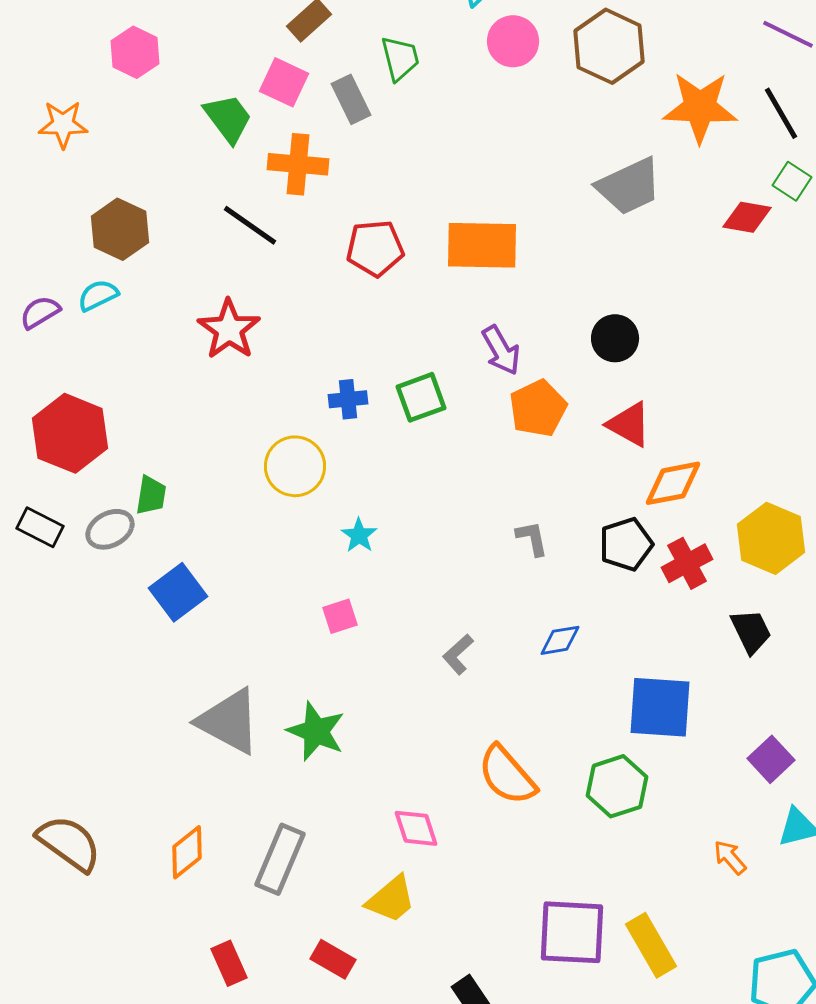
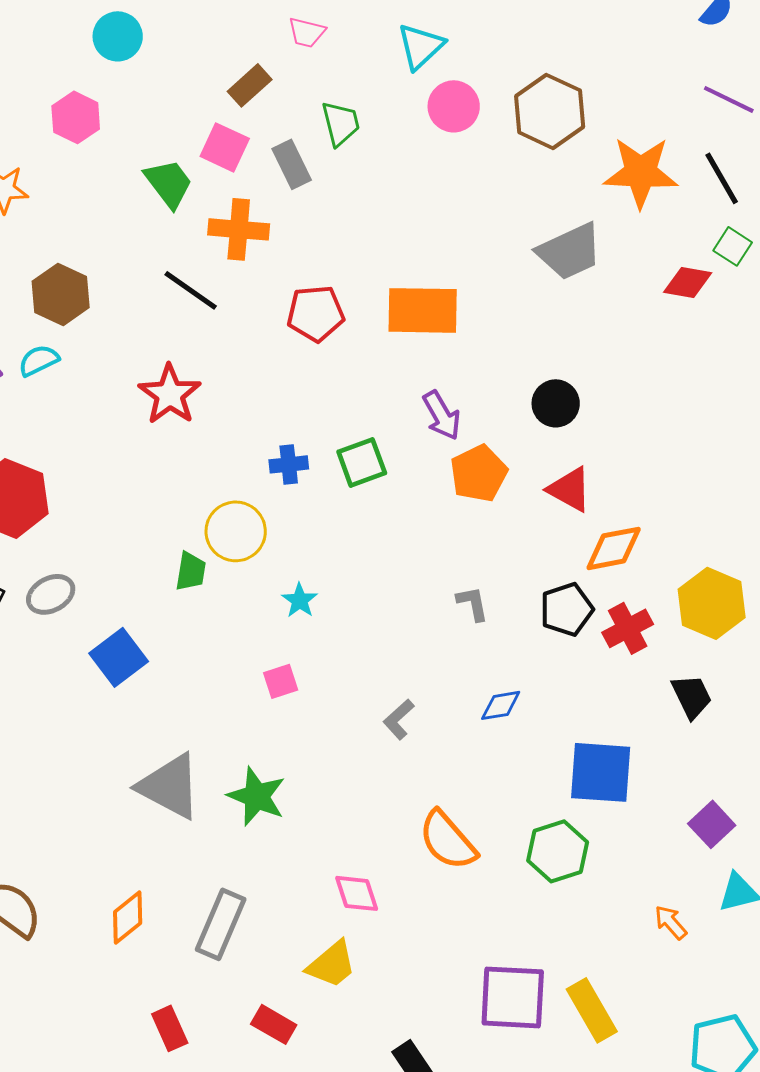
green trapezoid: (151, 495) -> (191, 571), moved

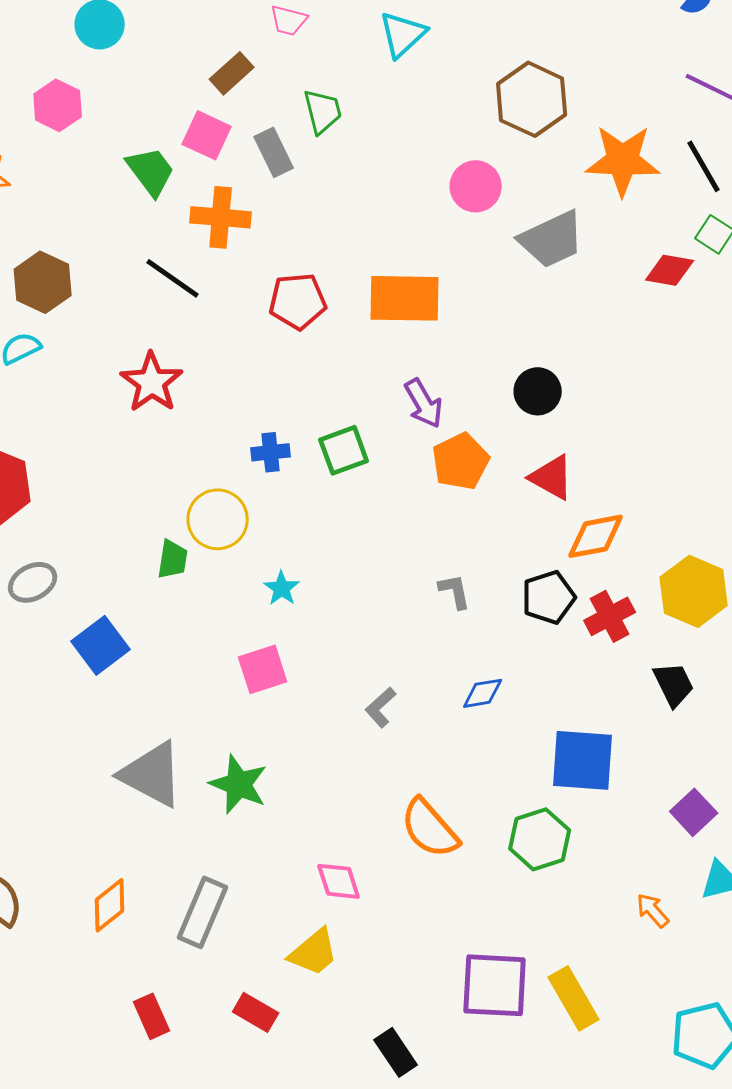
pink circle: (454, 106) -> (476, 186), moved
pink square: (281, 681) -> (263, 669), size x1.4

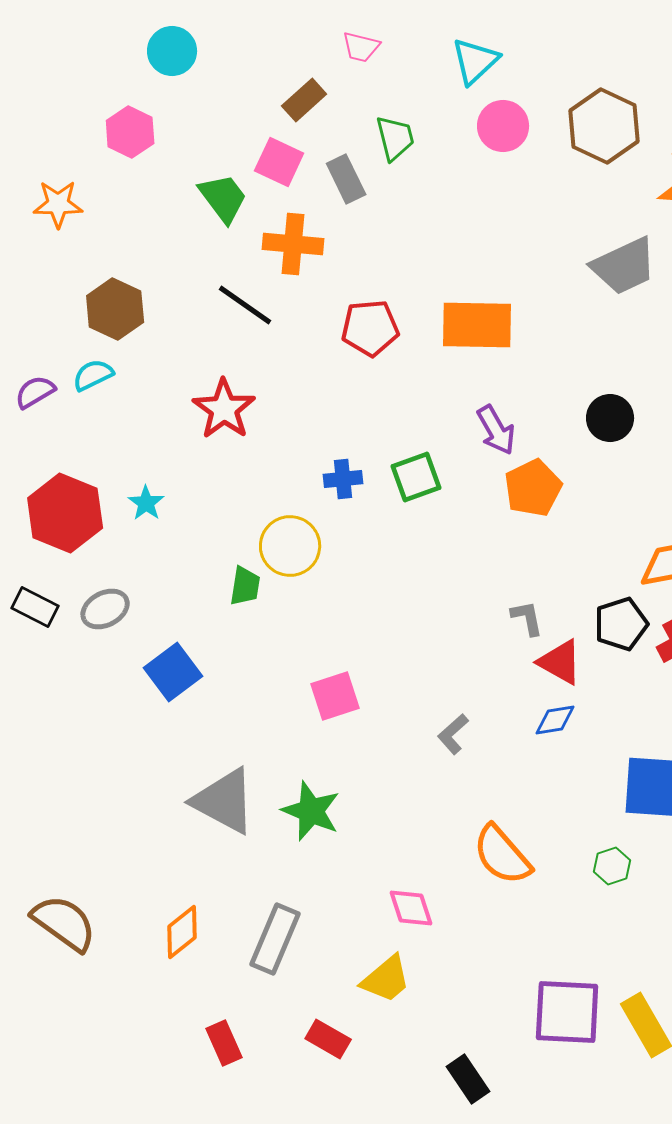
pink circle: (476, 186) -> (503, 126), moved
red triangle: (552, 477) -> (560, 662), moved
cyan star: (282, 588) -> (146, 503), moved
green hexagon: (540, 839) -> (612, 866), size x0.6

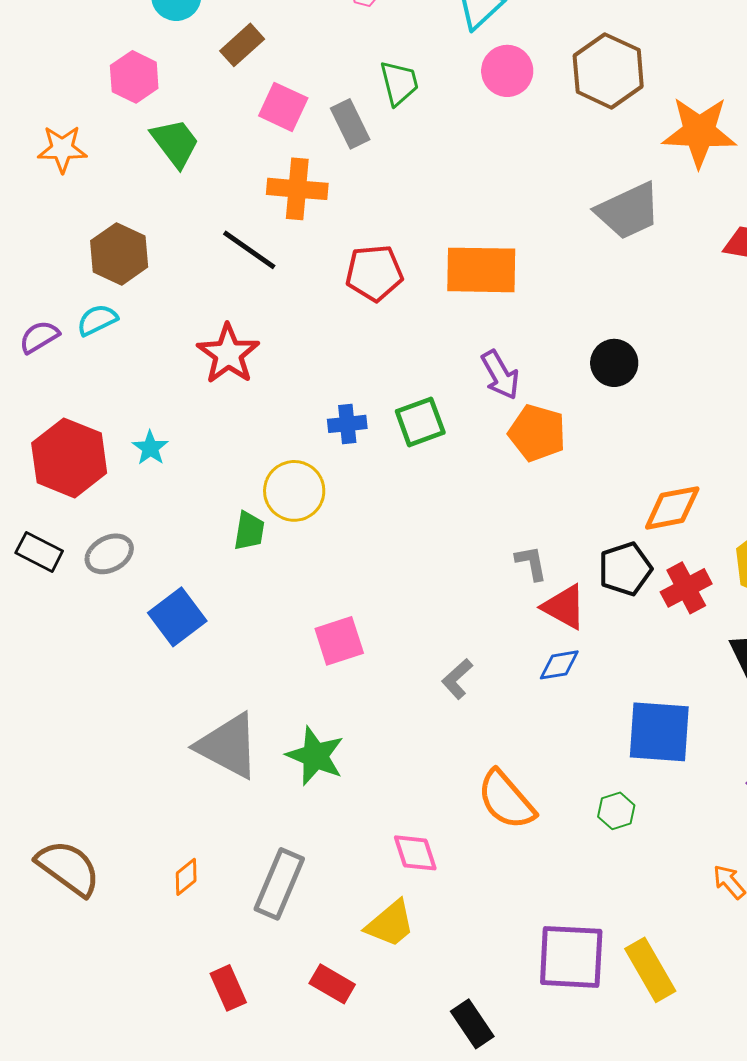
brown rectangle: (304, 100) -> (242, 45), moved
green trapezoid: (223, 198) -> (175, 143), moved
orange pentagon: (533, 488) -> (537, 433), turned -30
orange diamond: (182, 932) -> (186, 877), size x0.7

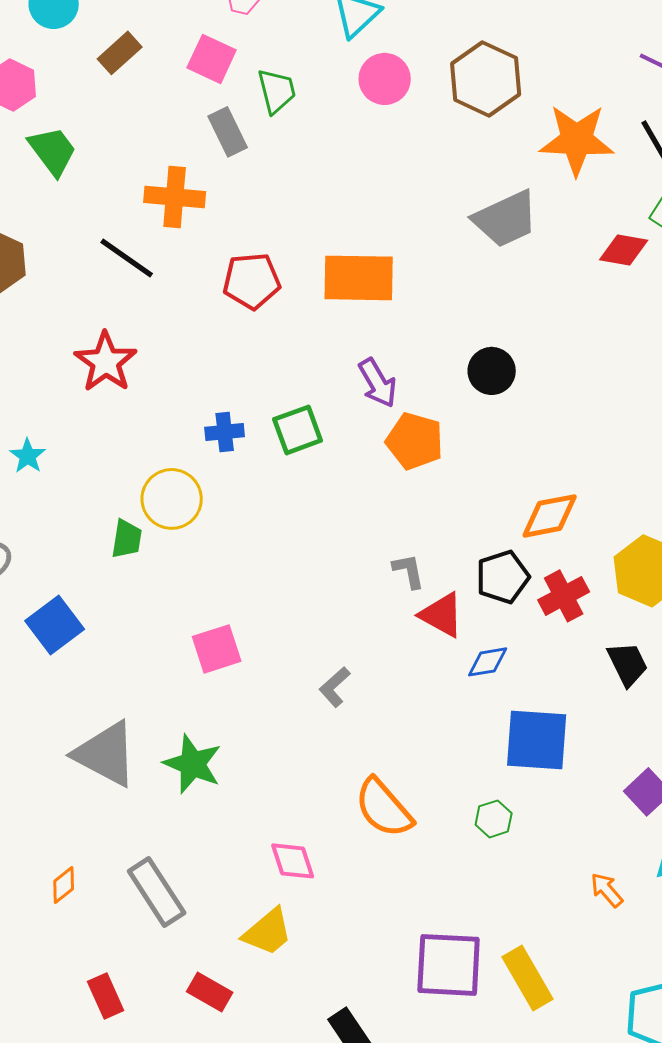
pink square: (283, 107) -> (212, 59), moved
blue diamond: (559, 665) -> (488, 662), moved
gray rectangle: (279, 884) -> (157, 892), turned -56

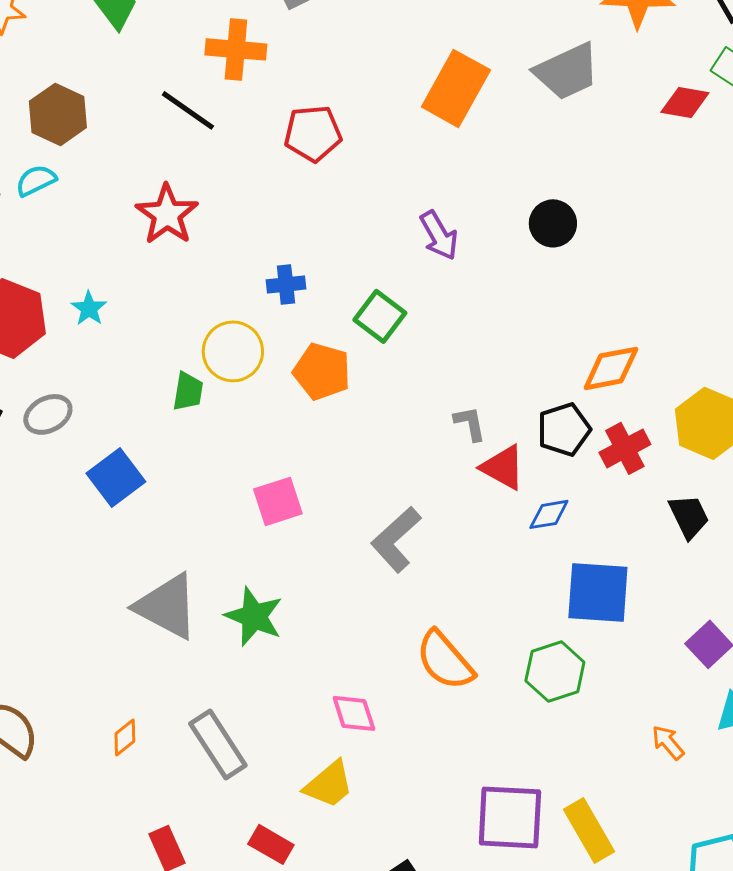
orange rectangle: (359, 278) -> (456, 88), moved, turned -62
green square: (298, 430) -> (380, 316), moved, turned -33
orange pentagon: (415, 441) -> (322, 371), moved
gray L-shape: (335, 687) -> (396, 539), size x1.6
green hexagon: (494, 819) -> (555, 671), size x1.6

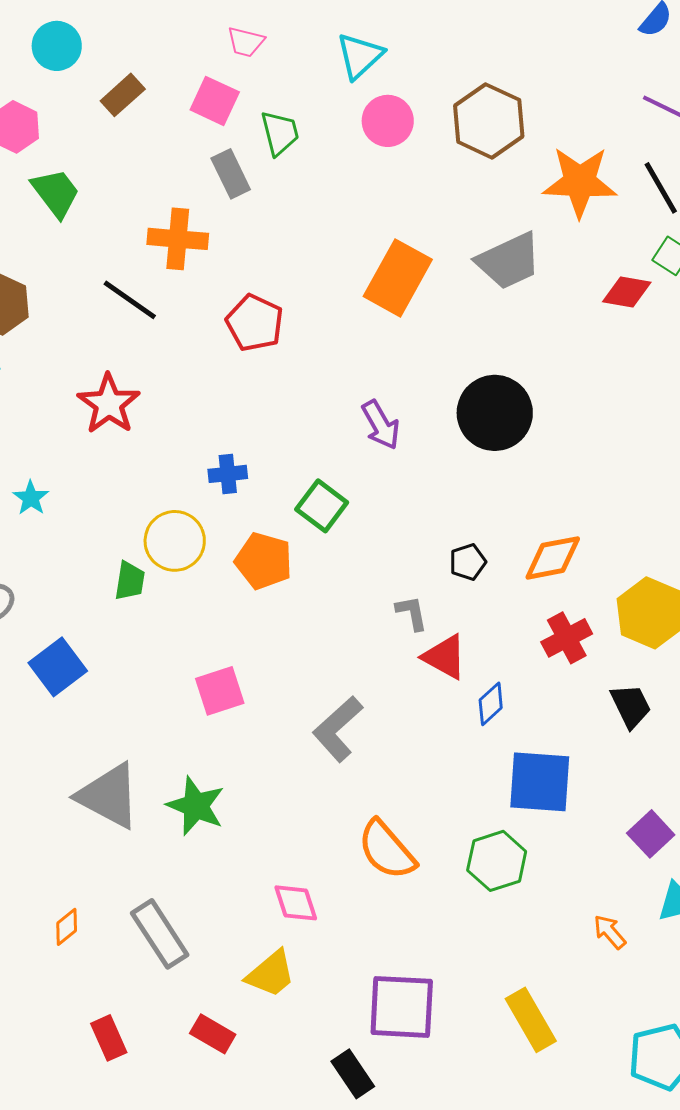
red pentagon: (313, 133) -> (255, 323), turned 30
black circle: (553, 223) -> (495, 413), size x1.6
black pentagon: (564, 429) -> (468, 562), moved, size x0.7
blue diamond: (549, 514) -> (491, 704), turned -33
purple square: (510, 817) -> (402, 1007), moved

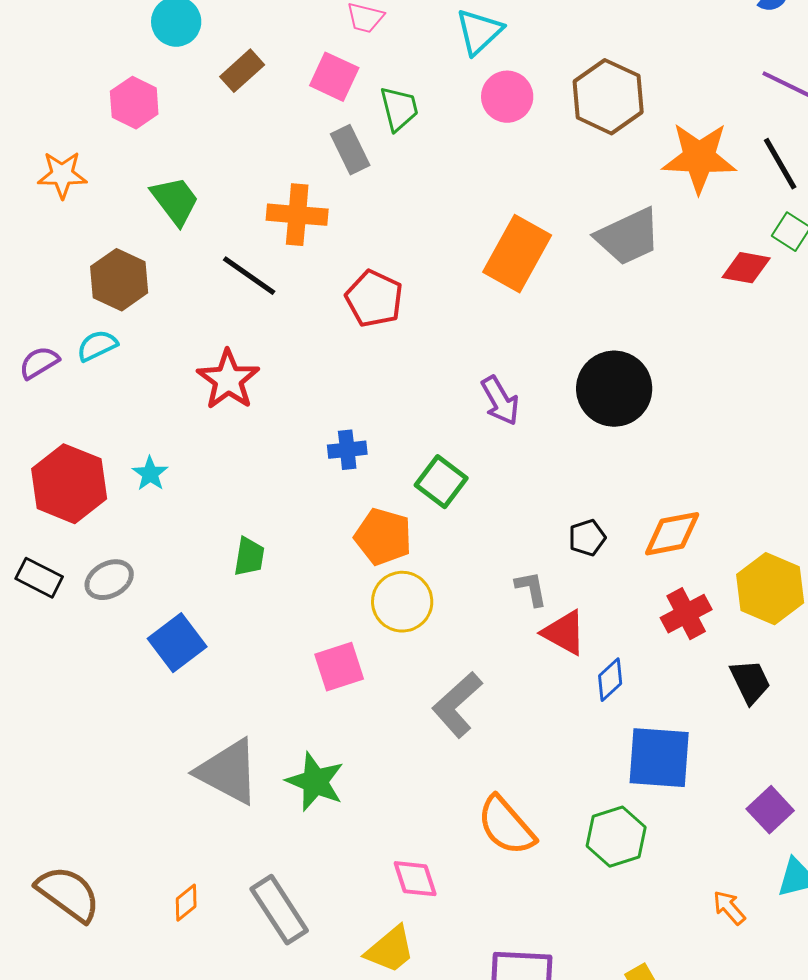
green trapezoid: (56, 193) -> (175, 201), moved
yellow circle: (175, 541) -> (402, 602), moved

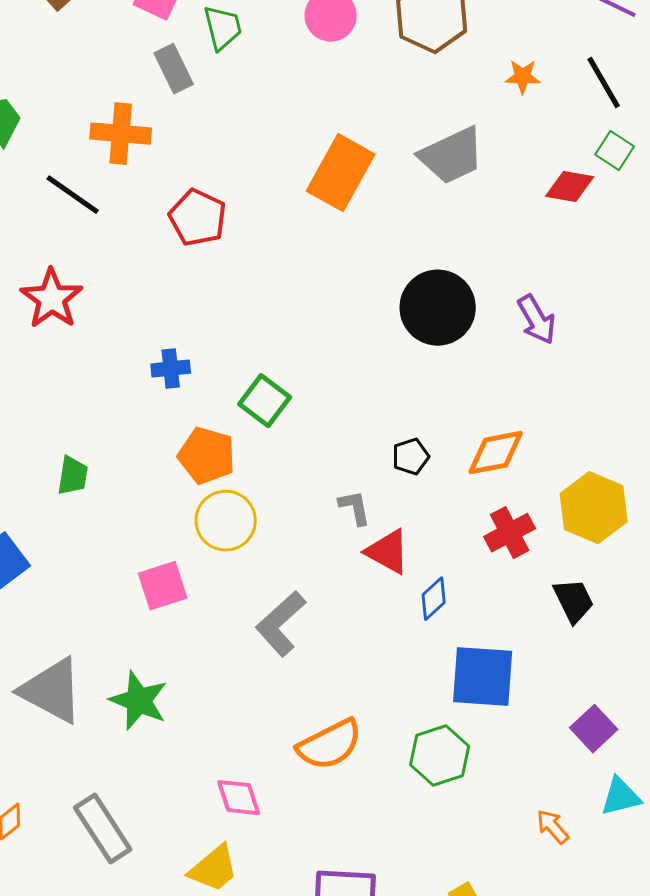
orange star: (699, 158) -> (523, 77), size x0.5
purple arrow: (500, 401) -> (537, 320), moved
orange semicircle: (506, 826) -> (330, 745), turned -76

